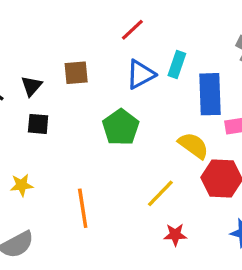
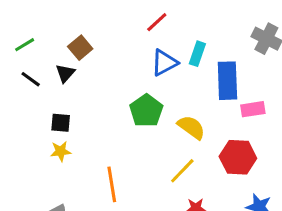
brown square: (76, 73) -> (80, 48), moved, turned -35
black square: (38, 124) -> (61, 123), moved
yellow semicircle: (193, 145) -> (191, 127), moved
yellow star: (22, 185) -> (61, 151), moved

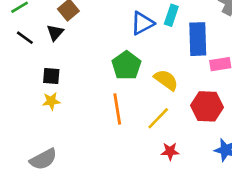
orange line: (112, 184) -> (117, 109), moved

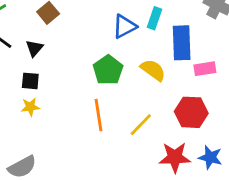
black triangle: (55, 32) -> (34, 48), moved
yellow semicircle: (166, 80) -> (153, 70), moved
red star: (170, 151) -> (175, 157), moved, size x1.6

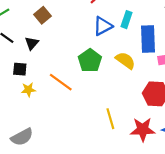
black square: (30, 81) -> (20, 69), moved
orange line: (99, 115) -> (61, 82), moved, turned -45
yellow line: (141, 125) -> (110, 119), moved, turned -60

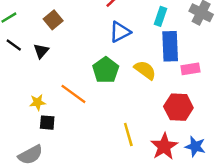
cyan rectangle: (126, 20) -> (161, 16), moved
black square: (20, 69) -> (47, 123), moved
red star: (143, 129) -> (164, 146), turned -30

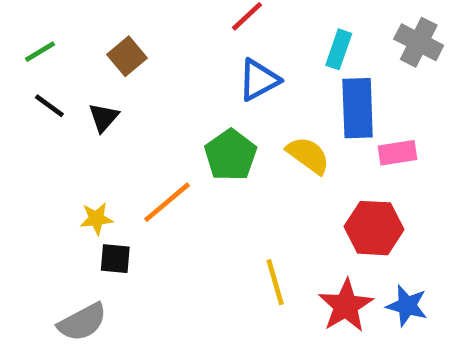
orange line: (73, 94) -> (167, 202), turned -76

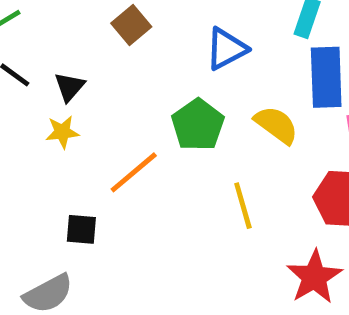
brown square: (127, 56) -> (131, 25), moved
yellow star: (96, 219) -> (62, 132), moved
yellow line: (275, 282) -> (243, 206), moved

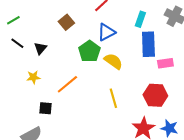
green pentagon: (198, 125) -> (89, 51), moved
yellow semicircle: (276, 125) -> (113, 61), moved
yellow star: (62, 132) -> (33, 77), moved

